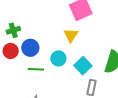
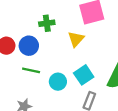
green cross: (13, 30) -> (47, 23), moved
cyan circle: (58, 58) -> (58, 82), moved

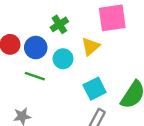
green cross: (47, 23) -> (59, 24), turned -32
cyan circle: (58, 82) -> (63, 59), moved

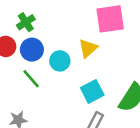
green cross: (59, 24) -> (26, 22), moved
green line: (35, 76) -> (31, 79), turned 30

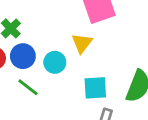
cyan square: (92, 91) -> (95, 88), turned 35

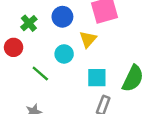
blue circle: (23, 56) -> (62, 17), moved

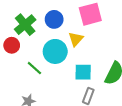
green cross: (29, 23) -> (25, 25), size x1.5
cyan circle: (64, 54) -> (55, 51), size x1.5

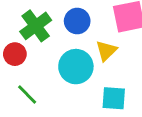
green line: (34, 68) -> (27, 95), moved

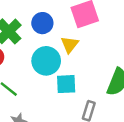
cyan square: (114, 98) -> (66, 84), moved

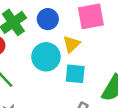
cyan square: (66, 84) -> (75, 74), moved

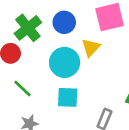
cyan square: (75, 74) -> (68, 97), moved

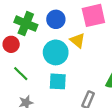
green cross: (28, 28) -> (26, 24), turned -30
yellow triangle: (91, 48) -> (78, 40), turned -35

